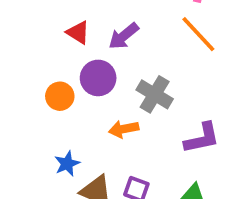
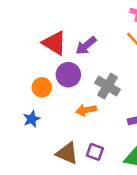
red triangle: (78, 32) -> (54, 43), size x1.5
blue star: (67, 164) -> (32, 119), moved

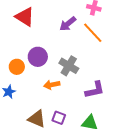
red triangle: (54, 43) -> (25, 17), moved
purple arrow: (86, 46) -> (68, 24), moved

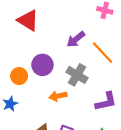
purple arrow: (68, 24) -> (76, 39), moved
orange line: (93, 33) -> (103, 53), moved

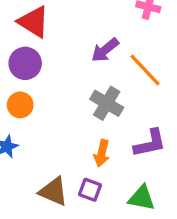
purple circle: (42, 65) -> (25, 63), moved
orange arrow: (58, 96) -> (102, 153), moved, turned -66

